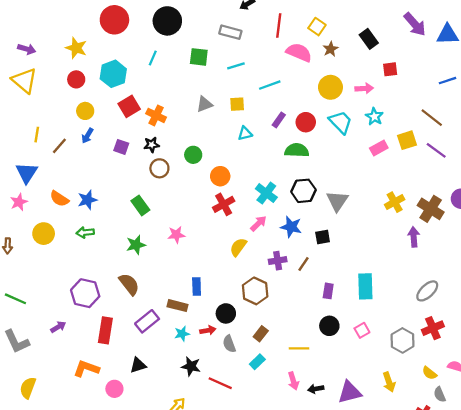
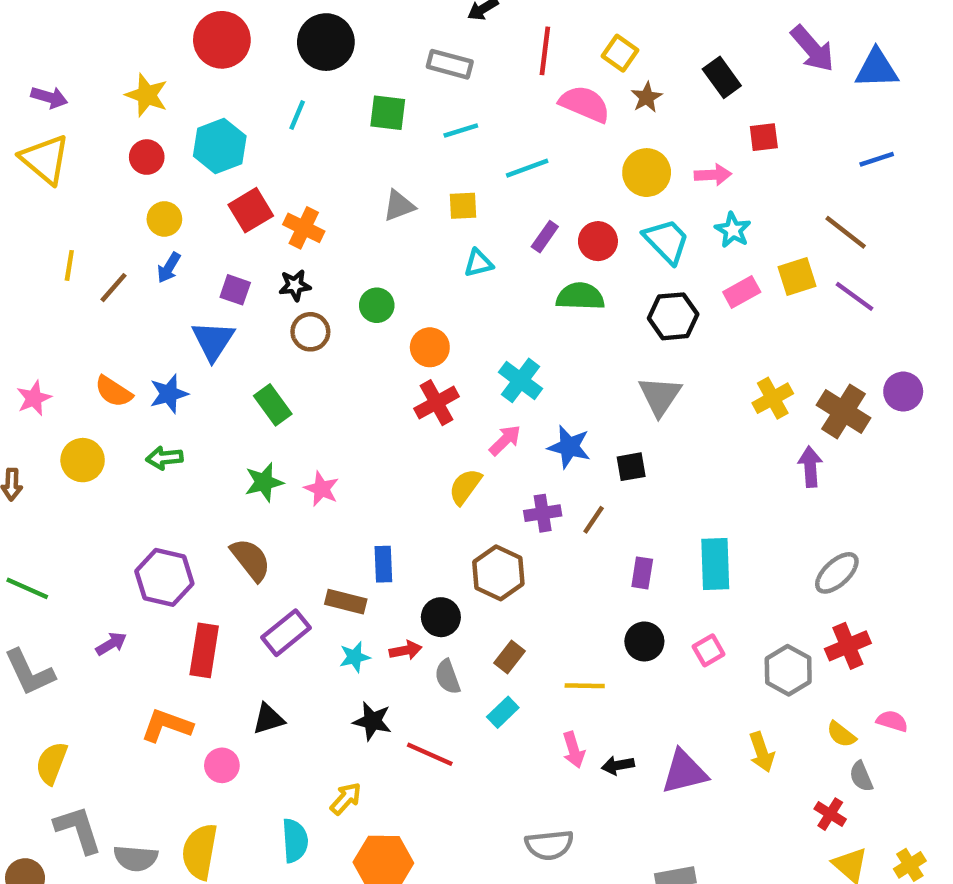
blue triangle: (27, 173) -> (213, 341), moved
black hexagon: (303, 191) -> (673, 316), moved
pink star: (176, 235) -> (321, 489), moved, turned 30

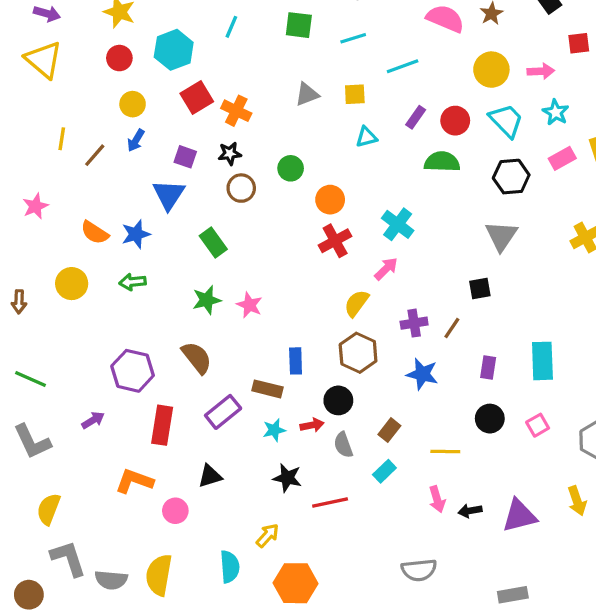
pink star: (34, 398) -> (35, 206), moved
blue star: (569, 447) -> (422, 374), moved
brown hexagon: (498, 573) -> (358, 353), moved
red line: (430, 754) -> (330, 503), turned -36

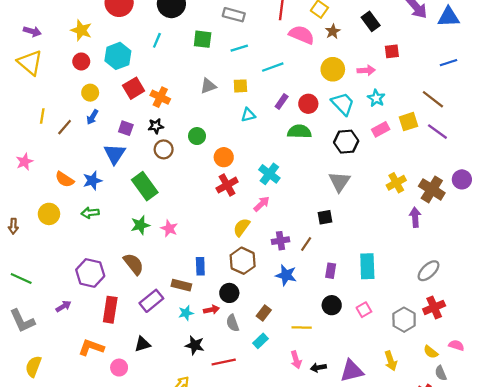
green rectangle: (213, 242) -> (145, 186), size x1.4

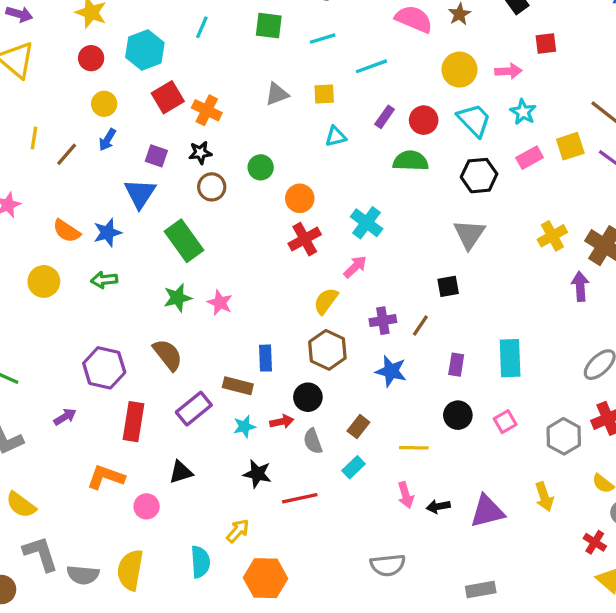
yellow semicircle: (33, 366) -> (21, 505), turned -75

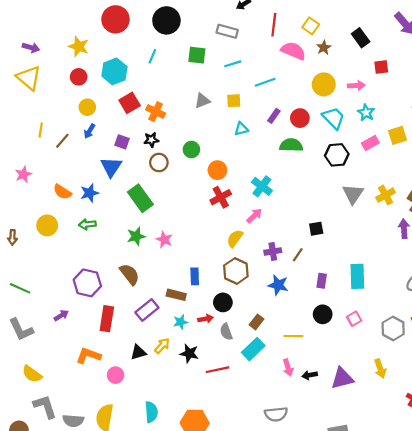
gray triangle: (469, 234) -> (353, 194), moved
cyan rectangle: (354, 467) -> (253, 349), size x1.5
yellow arrow: (238, 531) -> (162, 346), moved

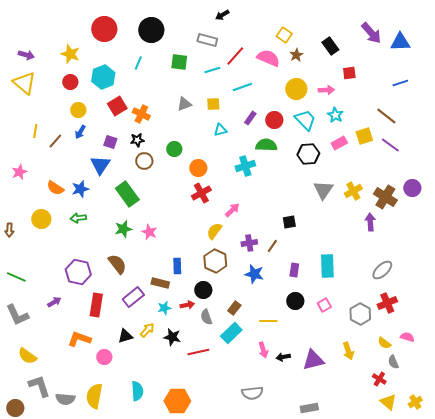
red line: (274, 25) -> (235, 56), moved, turned 35
cyan cross: (262, 186) -> (245, 166), moved, turned 36

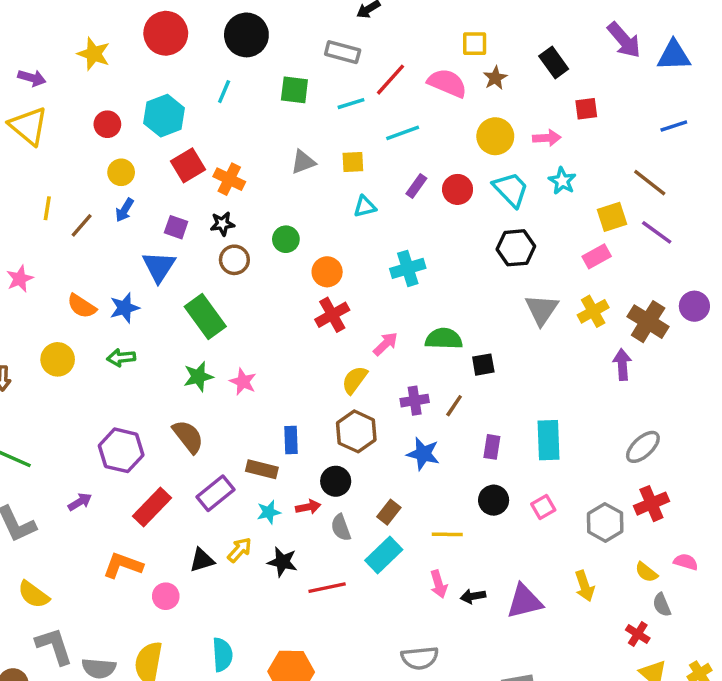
yellow square: (284, 35) -> (475, 44), turned -35
yellow star: (70, 54) -> (94, 54), moved
pink rectangle: (339, 143) -> (597, 256), moved
green semicircle: (266, 145) -> (444, 339), moved
red rectangle: (96, 305) -> (152, 507), turned 35

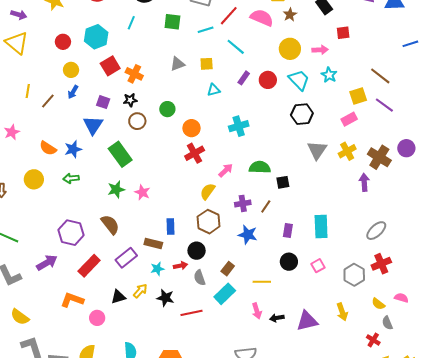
blue line: (674, 126) -> (410, 44), moved
cyan line: (403, 133) -> (236, 47), turned 60
purple arrow: (80, 502) -> (47, 263), size x1.5

